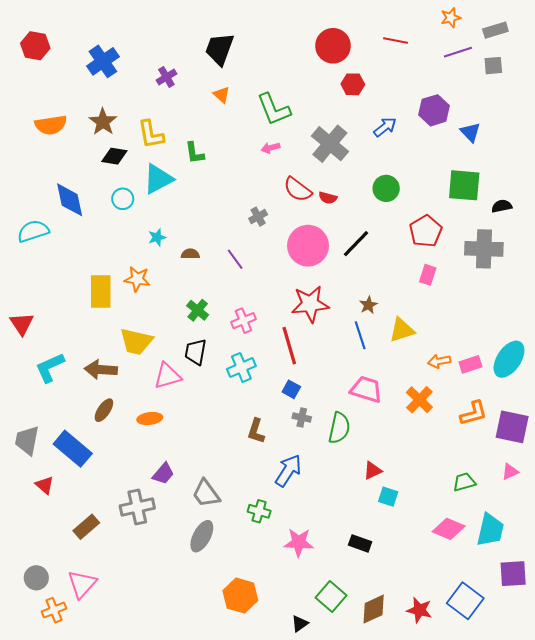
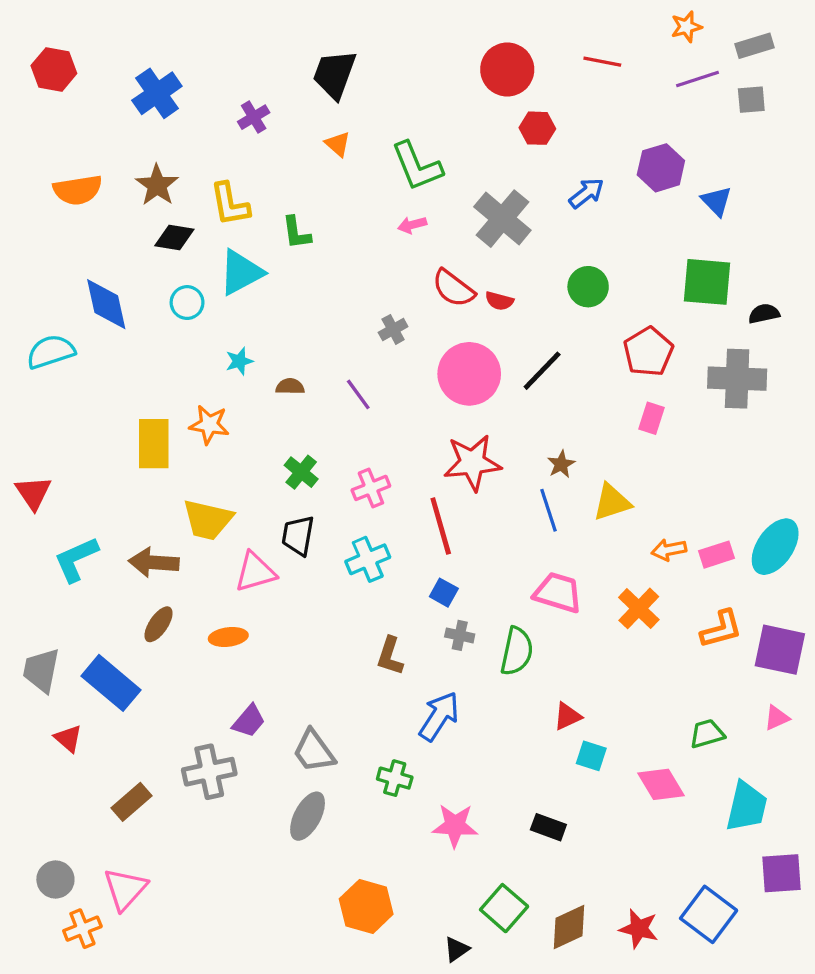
pink diamond: (449, 529) -> (661, 784), moved, turned 36

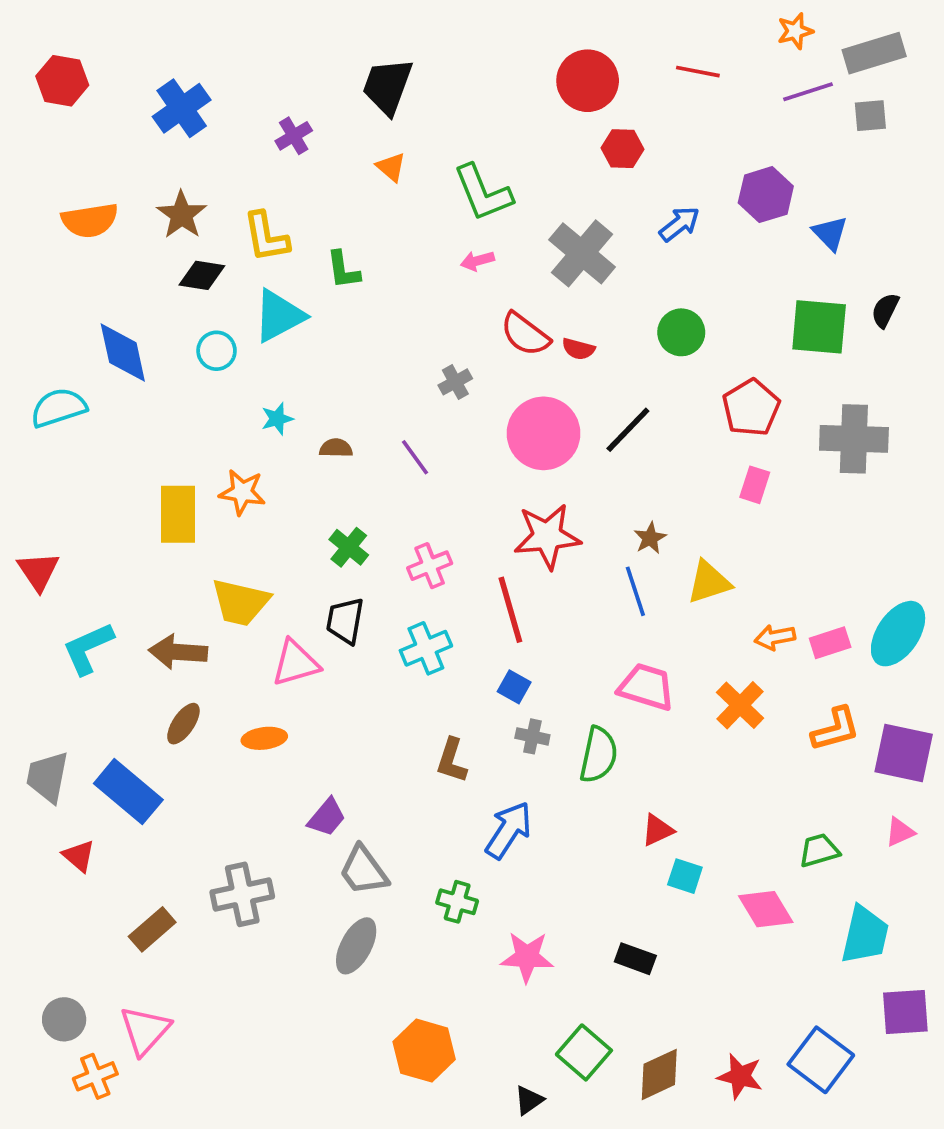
gray rectangle: (755, 46) -> (874, 53), size x1.4
black semicircle: (764, 314) -> (885, 310), moved, turned -52
purple trapezoid: (249, 721) -> (327, 817), moved

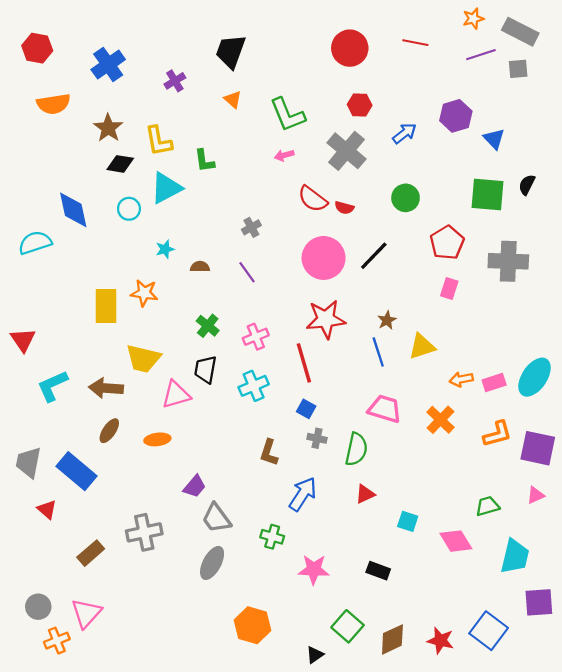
gray rectangle: (874, 53) -> (520, 32), turned 44
red hexagon: (622, 149) -> (360, 105), moved
orange semicircle: (90, 220) -> (54, 104), moved
gray cross: (455, 382) -> (251, 227), moved
red triangle: (657, 830) -> (365, 494), moved

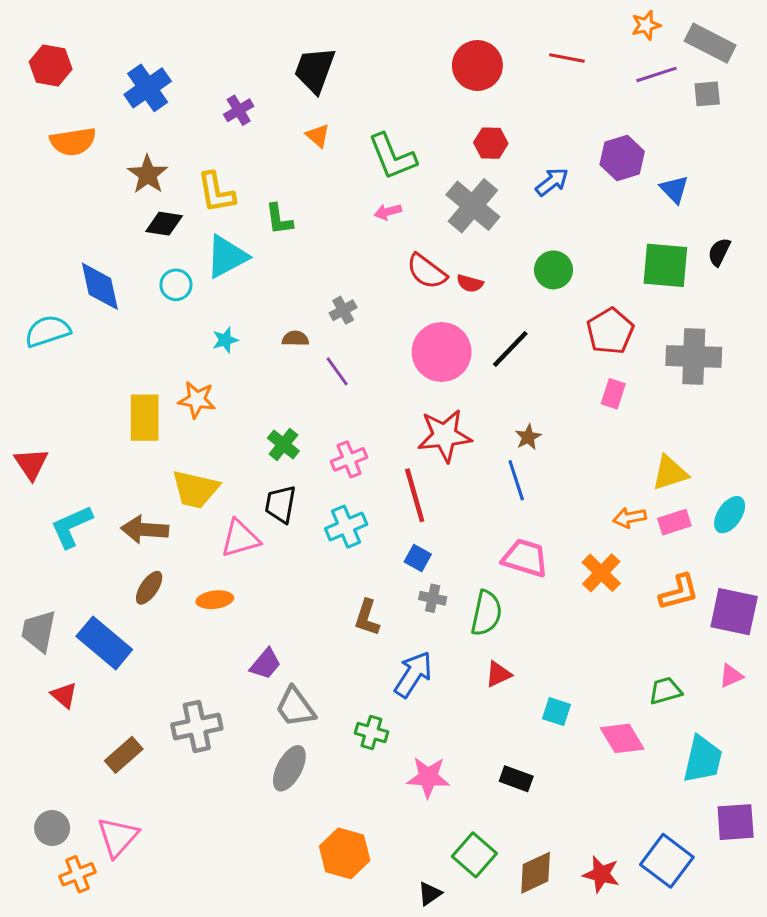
brown semicircle: (200, 267) -> (295, 339), moved
yellow triangle: (422, 347) -> (670, 473), moved
cyan ellipse: (535, 377) -> (730, 515), size x0.7

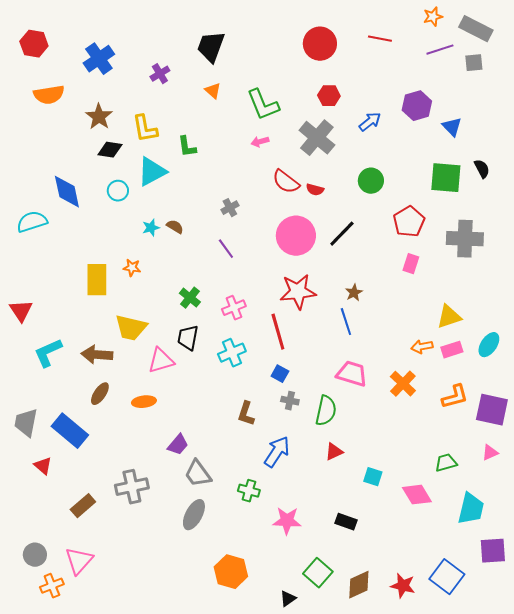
black semicircle: (719, 252) -> (482, 169), turned 126
brown semicircle: (295, 339) -> (175, 227), moved, turned 30
orange star: (197, 400) -> (132, 268), size x0.7

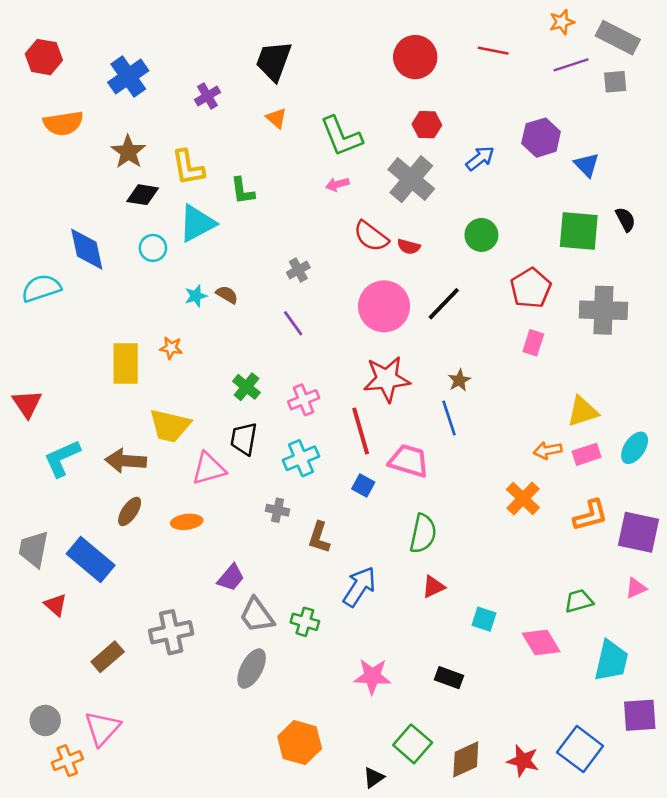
pink trapezoid: (352, 374) -> (409, 461), moved
gray cross: (290, 401) -> (278, 510), moved
green cross: (249, 491) -> (305, 622), moved

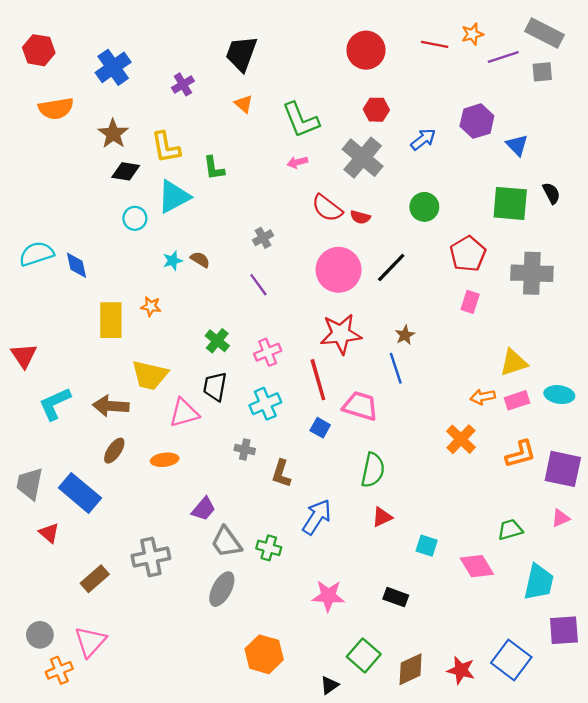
orange star: (562, 22) -> (472, 34), moved
blue diamond: (87, 249) -> (77, 265), moved, size x0.7
cyan ellipse: (635, 448) -> (559, 395), turned 64

